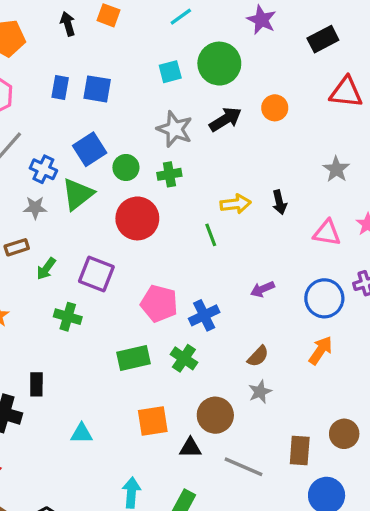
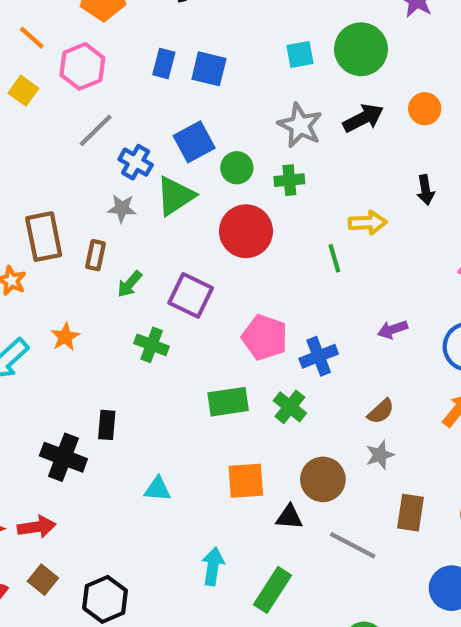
black arrow: (279, 202) -> (426, 190), moved
brown rectangle: (17, 247) -> (96, 255), turned -65
brown rectangle: (300, 451) -> (411, 513), moved

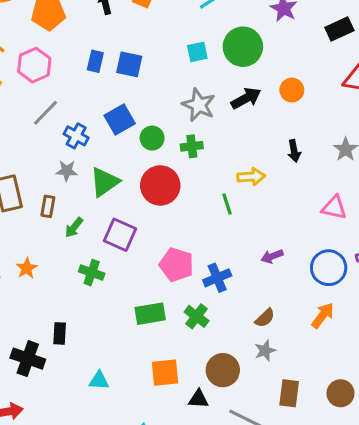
green triangle: (175, 196) -> (105, 182), moved

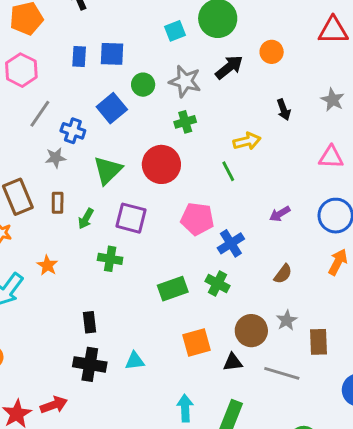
green circle: (152, 138) -> (143, 85), moved
gray star: (67, 171) -> (55, 158), moved
pink pentagon: (176, 265) -> (197, 219), moved
gray star: (265, 351) -> (287, 320), moved
black cross: (28, 359) -> (90, 364), moved

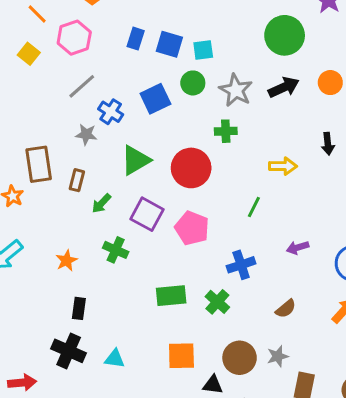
cyan square: (175, 31) -> (203, 50), moved
green line: (228, 171) -> (254, 207), moved, turned 40
pink pentagon: (197, 219) -> (192, 228), moved
orange star: (47, 265) -> (66, 261), moved

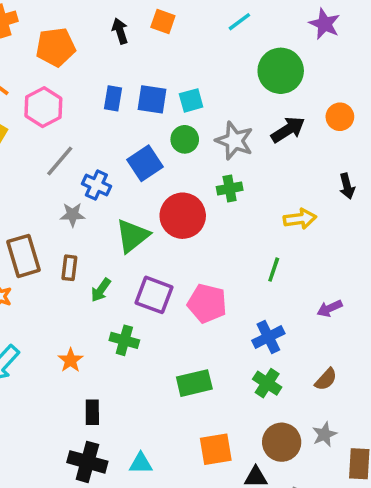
red circle: (191, 168) -> (183, 216), moved
green cross: (217, 302) -> (267, 383), moved

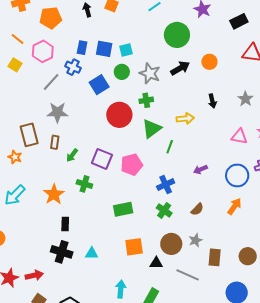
blue cross: (96, 185) -> (73, 67), moved
gray star: (73, 215) -> (57, 112), size x1.5
green triangle: (132, 236) -> (152, 129), moved
pink pentagon: (207, 303) -> (132, 165), turned -30
orange star: (71, 360) -> (54, 194), size x1.5

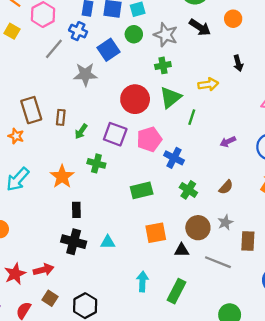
black arrow: (180, 68) -> (200, 27), turned 66
gray star: (57, 112) -> (85, 74), moved
red circle: (119, 115) -> (135, 99), moved
blue cross: (166, 185) -> (174, 158), moved, turned -36

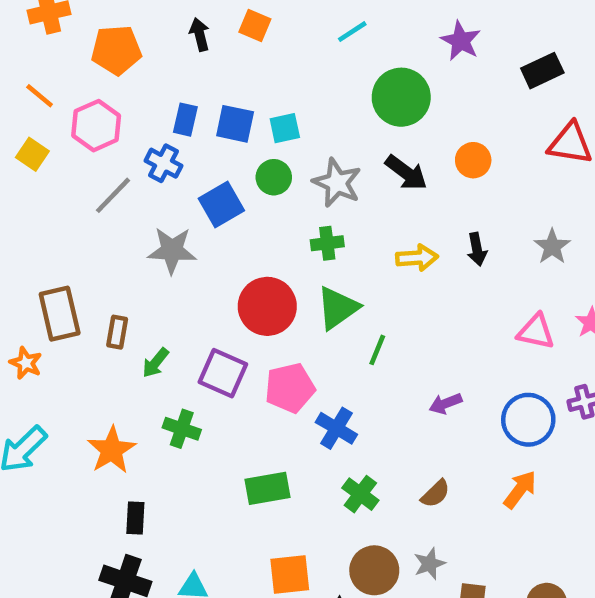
yellow arrow: (208, 84) -> (417, 258), moved

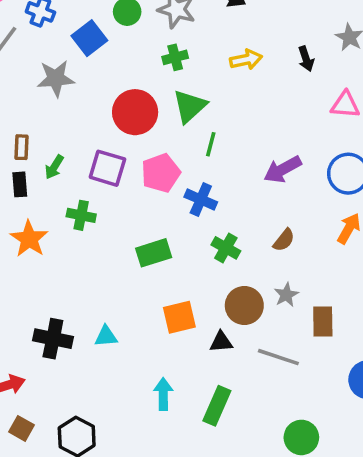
black arrow: (477, 249) -> (306, 59), moved
green line: (377, 350) -> (211, 144), moved
purple arrow: (445, 404) -> (283, 169), size x1.5
black rectangle: (135, 518) -> (20, 184), moved

